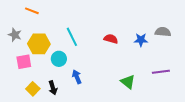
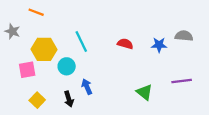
gray star: (15, 35) -> (12, 31), moved
black arrow: (53, 88) -> (69, 99), moved

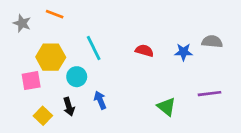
orange line: (36, 12) -> (55, 14), moved
gray star: (12, 31) -> (22, 23), moved
black arrow: (69, 99) -> (69, 107), moved

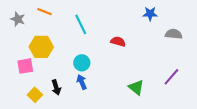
cyan line: (94, 48) -> (81, 24), moved
blue star: (183, 52) -> (150, 14), moved
cyan circle: (77, 77) -> (82, 63), moved
purple line: (210, 94) -> (171, 77), turned -42

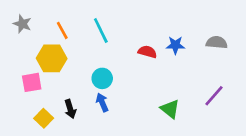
orange line: (44, 12) -> (62, 30), moved, turned 40
blue star: (150, 14) -> (175, 45), moved

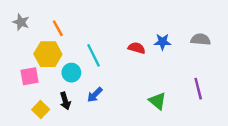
cyan line: (101, 30) -> (94, 55), moved
cyan circle: (102, 78) -> (71, 73), moved
purple line: (214, 96) -> (198, 89), turned -55
blue arrow: (102, 102) -> (95, 95), turned -112

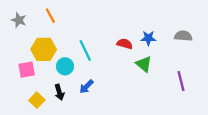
orange line: (58, 28) -> (50, 16), moved
green triangle: (158, 101) -> (144, 64), moved

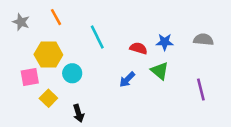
cyan line: (85, 51) -> (97, 37), moved
blue arrow: (86, 87) -> (127, 80), moved
black arrow: (59, 92) -> (78, 113), moved
yellow square: (37, 100) -> (48, 98), moved

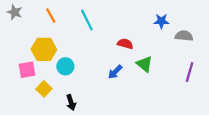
gray star: (21, 22) -> (15, 12), moved
cyan line: (97, 37) -> (87, 20), moved
blue star: (165, 42) -> (161, 21), moved
purple line: (201, 90) -> (190, 72), moved, turned 30

